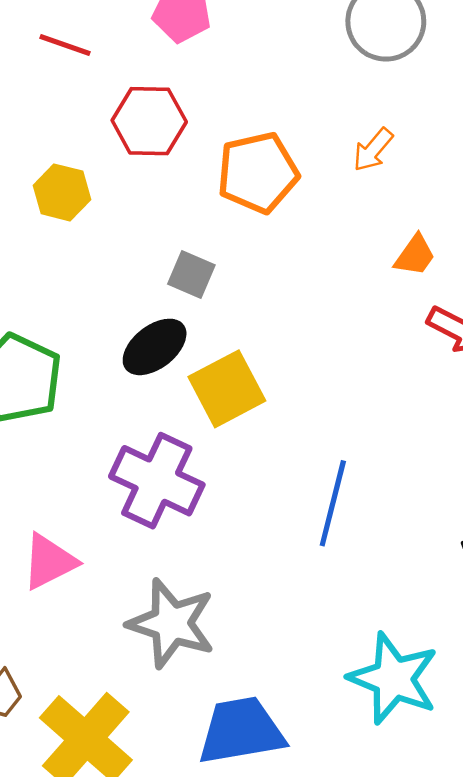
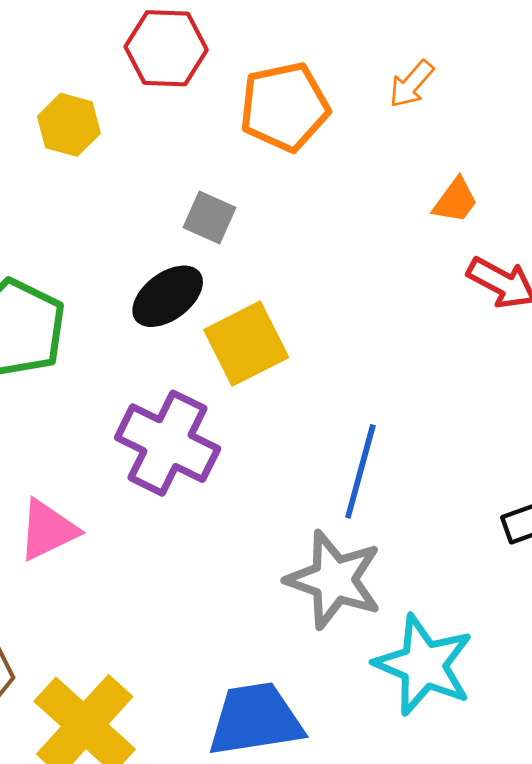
gray star: (171, 623) -> (334, 580), moved

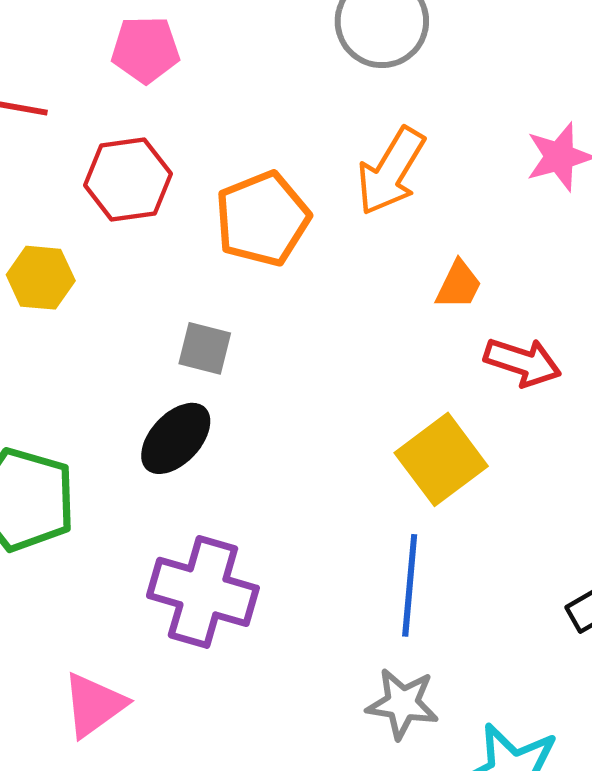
orange arrow: (411, 84) -> (391, 171), size x1.6
yellow square: (246, 344) -> (441, 459), moved
gray star: (334, 580) -> (402, 704), size x0.7

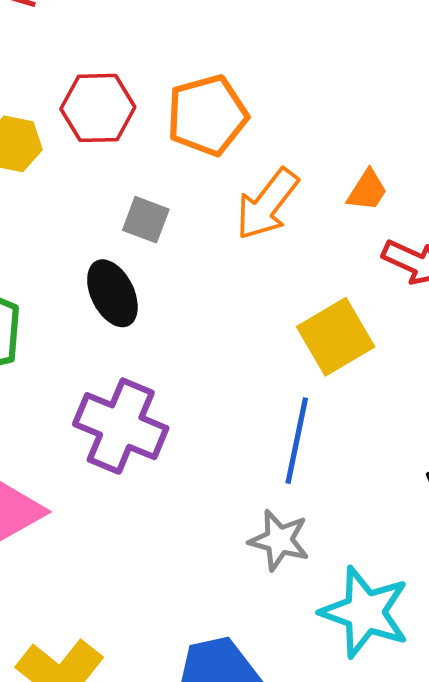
orange arrow: (391, 171) -> (267, 204), moved
red hexagon: (128, 180) -> (98, 108), moved
black ellipse: (176, 438) -> (112, 293), turned -76

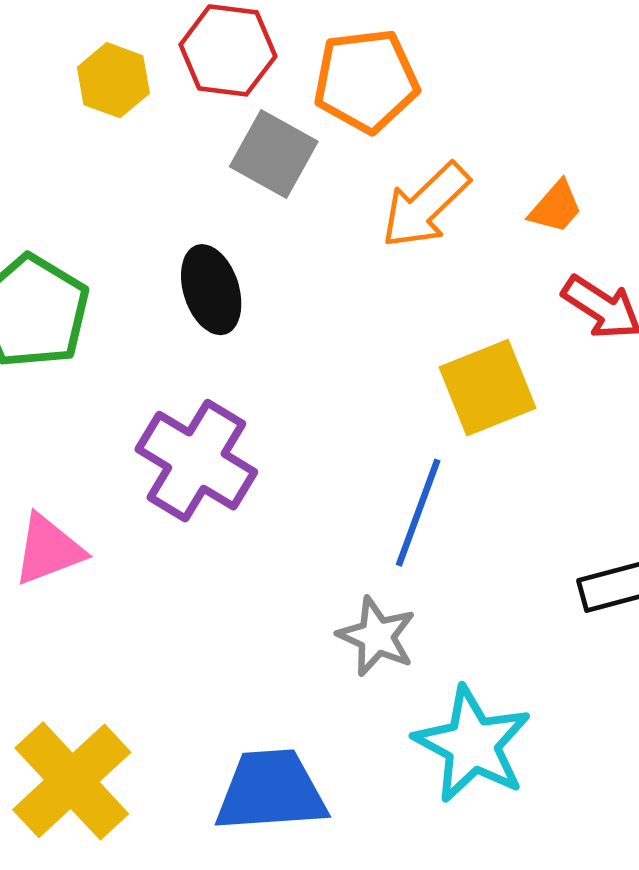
gray square: (146, 220) -> (274, 154), moved, size x1.4

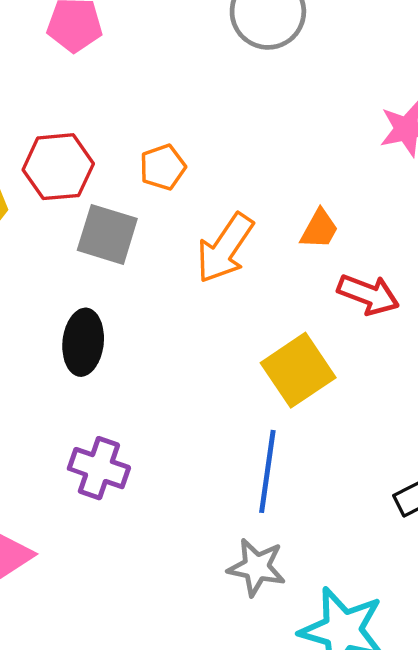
orange pentagon: (366, 81) -> (163, 167), size x0.6
black ellipse: (211, 290) -> (83, 342), turned 36
purple cross: (196, 461) -> (99, 468), size x0.7

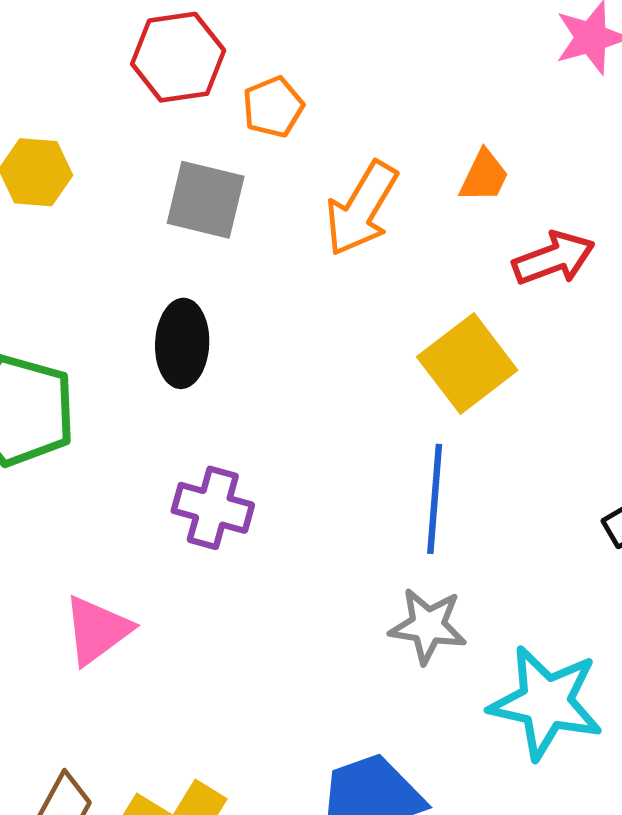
red hexagon: (58, 167) -> (178, 57), moved
red arrow: (368, 294) -> (554, 258), turned -38

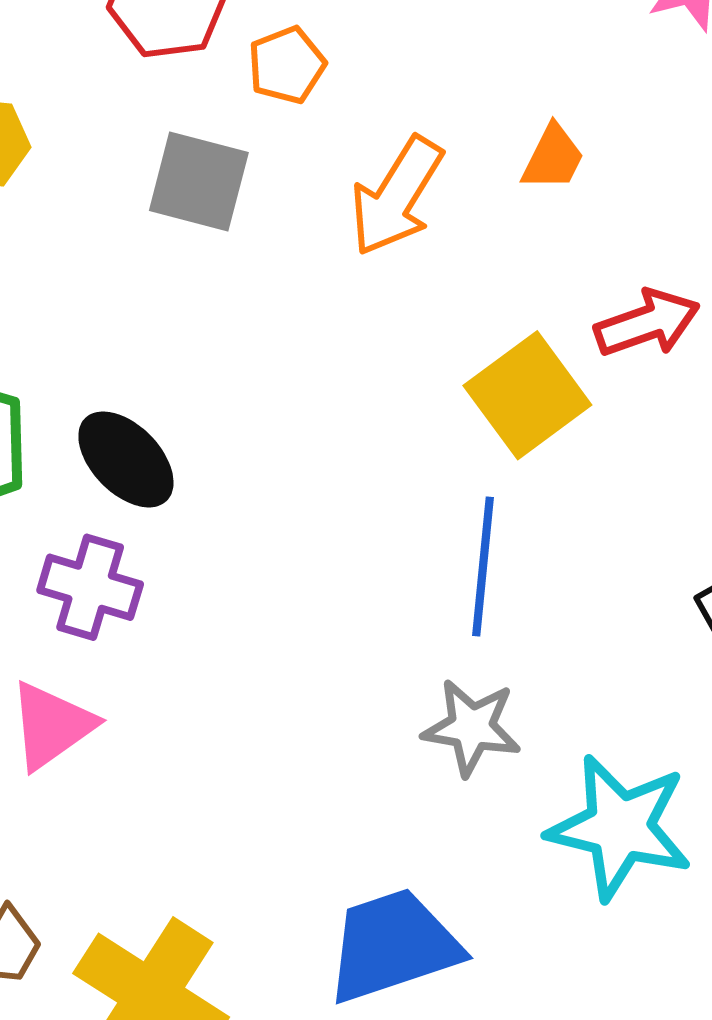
red arrow: (554, 258) -> (647, 323), moved
black ellipse: (182, 343) -> (126, 459), moved, turned -48
purple cross: (213, 508) -> (90, 587), moved

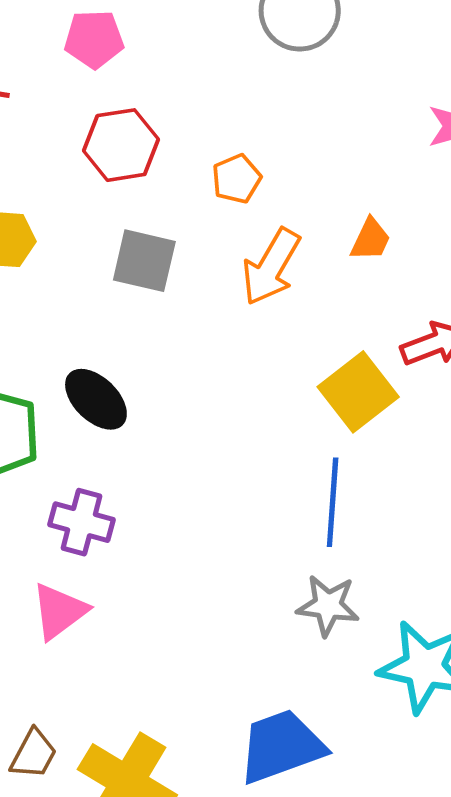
orange pentagon: (287, 65) -> (237, 179), moved
black ellipse: (126, 459) -> (96, 399), moved

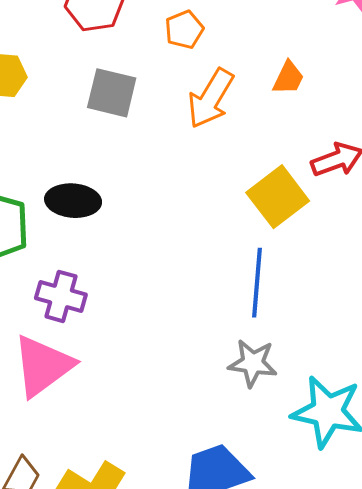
black ellipse: (96, 399) -> (73, 201), turned -40
pink triangle: (59, 611) -> (43, 366), size x1.4

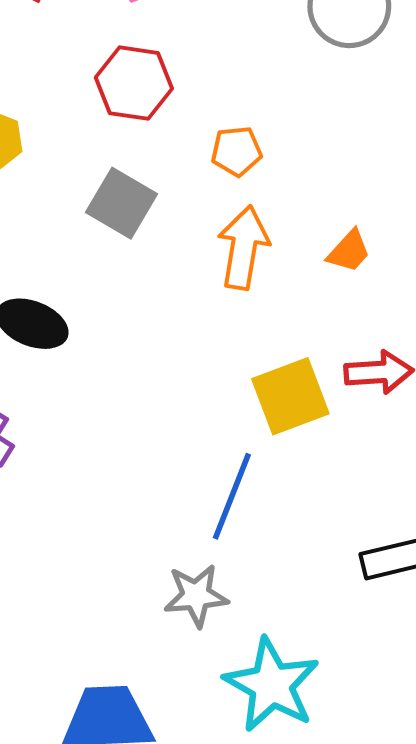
orange arrow: (211, 98) -> (243, 248), turned 142
gray star: (253, 363) -> (196, 596), turned -30

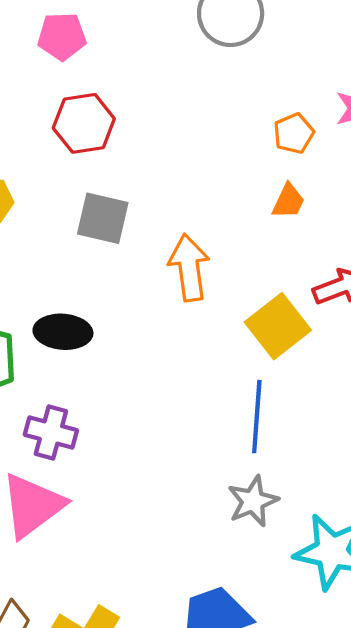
orange pentagon: (236, 151) -> (294, 133), moved
orange arrow: (243, 248) -> (189, 268), moved

